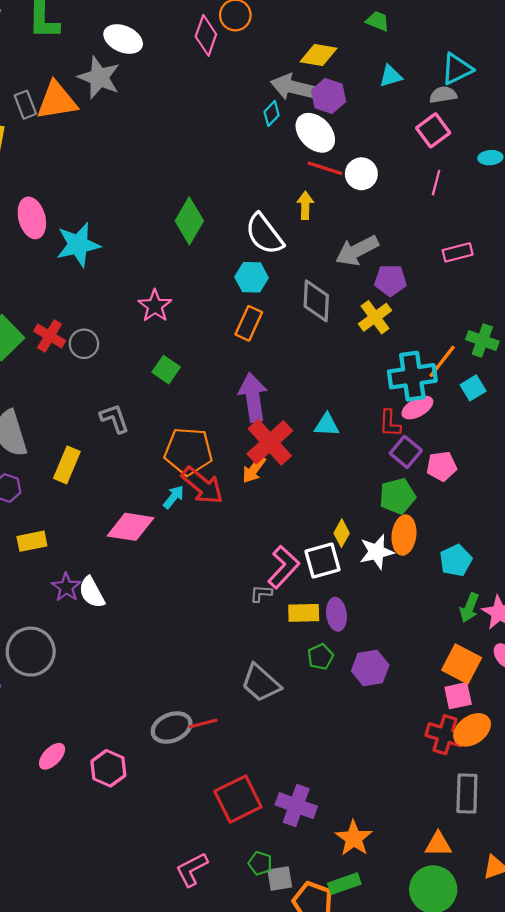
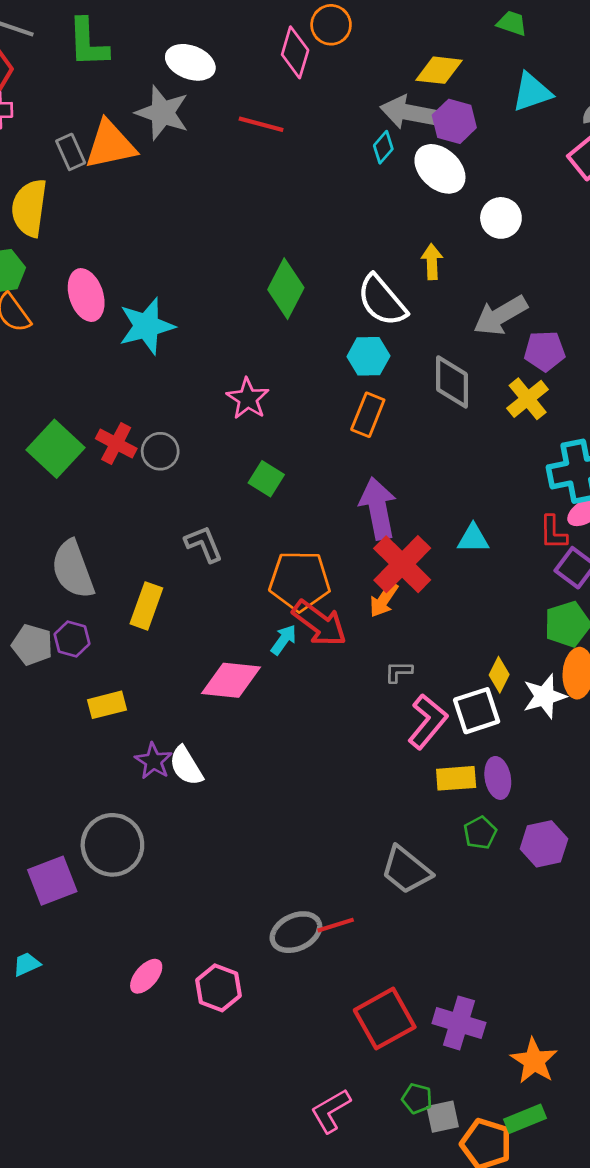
cyan triangle: (391, 76) -> (532, 92), size x1.4
red line: (325, 168) -> (261, 124), moved
gray L-shape: (261, 593) -> (399, 672), moved

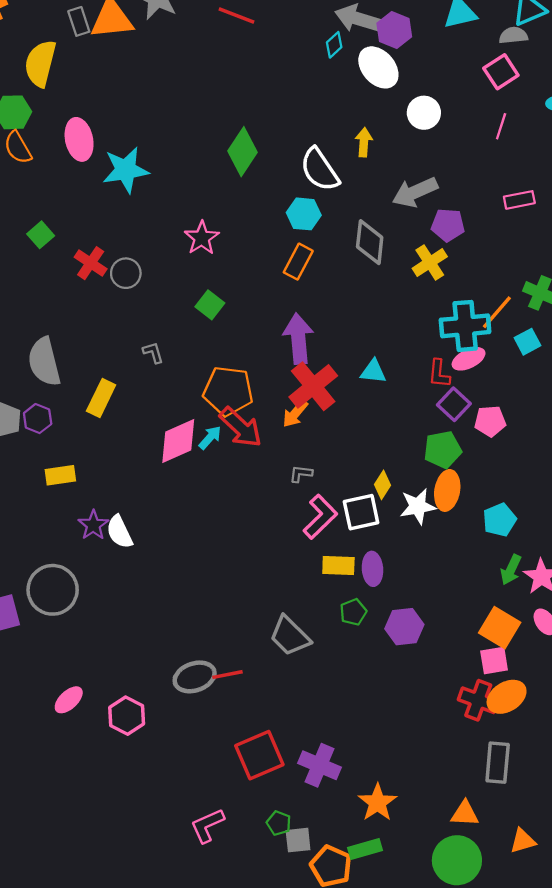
green square: (55, 449) -> (41, 235), moved, size x0.6
gray L-shape: (204, 544) -> (153, 353), size x0.7
pink diamond: (231, 680) -> (178, 441), moved, turned -36

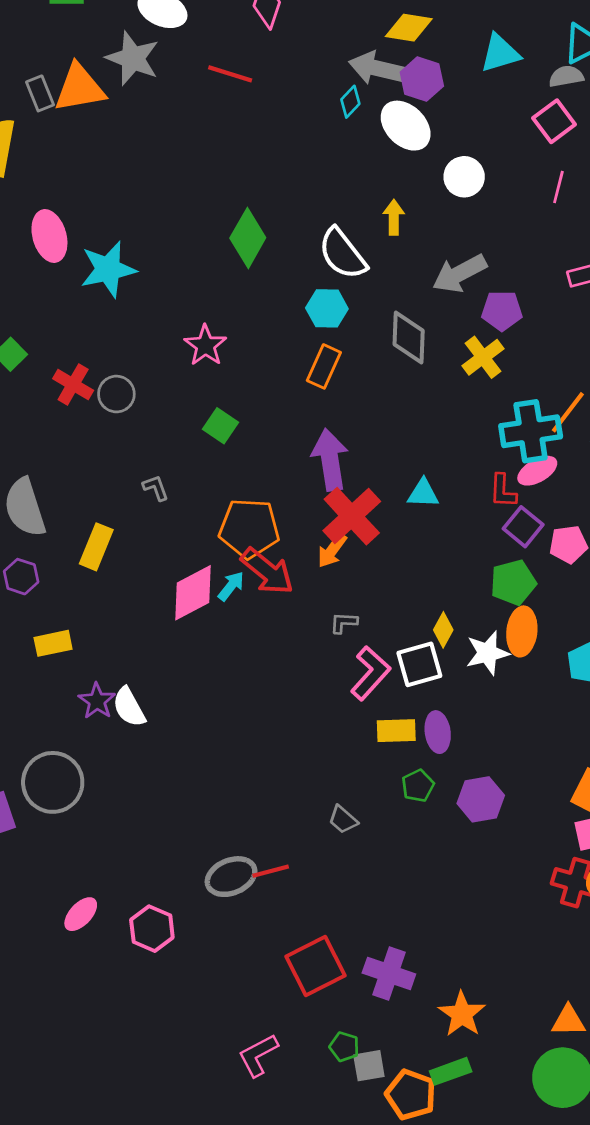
gray trapezoid: (290, 636) -> (343, 820), size x0.6

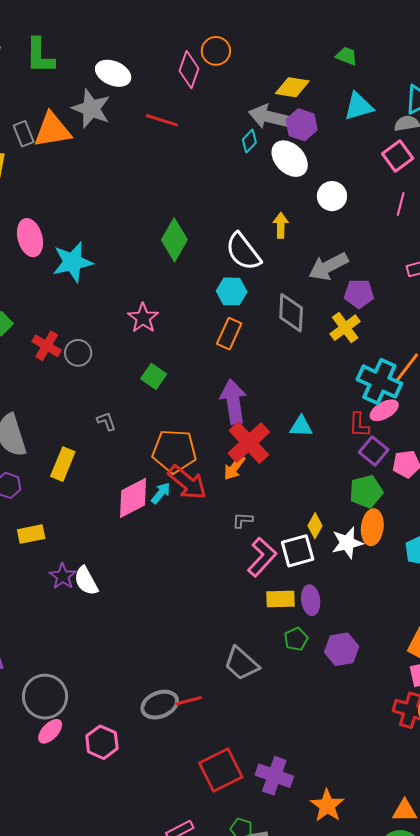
cyan cross: (531, 431) -> (379, 382), turned 33
gray circle: (53, 782) -> (45, 697), moved
gray trapezoid: (343, 820) -> (241, 664), size x1.6

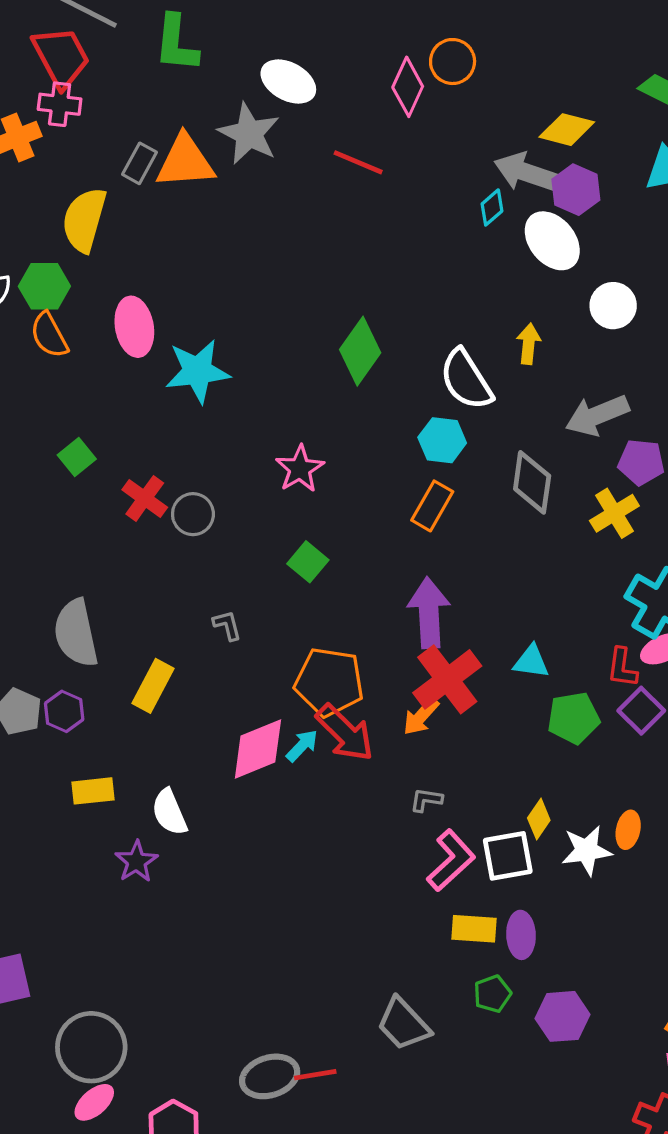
gray rectangle: (24, 134) -> (140, 163), turned 45
green pentagon: (366, 492) -> (573, 718), moved
orange ellipse: (372, 527) -> (628, 830), size x0.7
white semicircle: (86, 581) -> (169, 812), moved

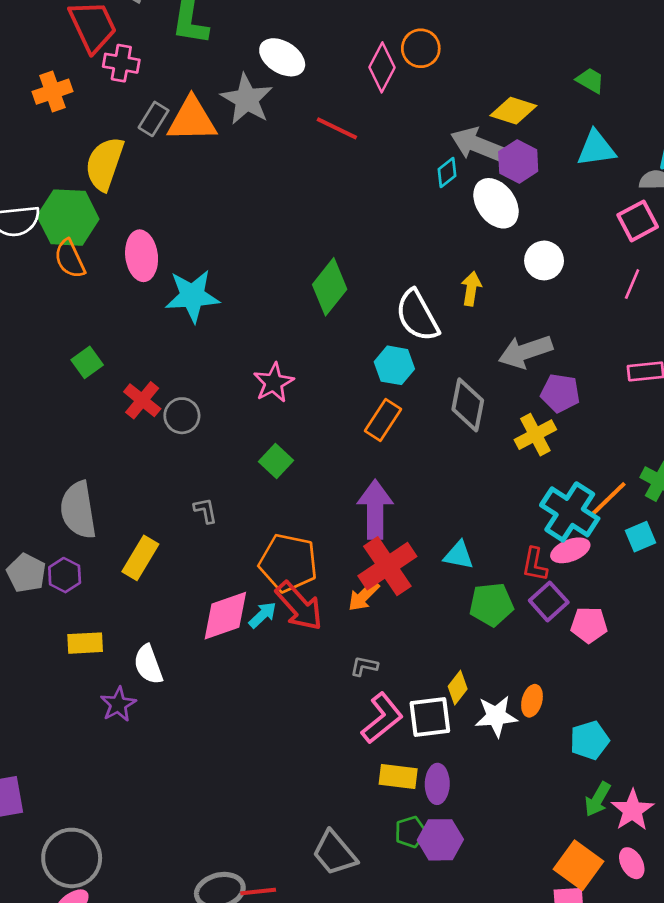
pink cross: (60, 104) -> (121, 63), moved
green hexagon: (44, 286) -> (68, 218), size x1.4
purple hexagon: (562, 1016) -> (440, 840), moved

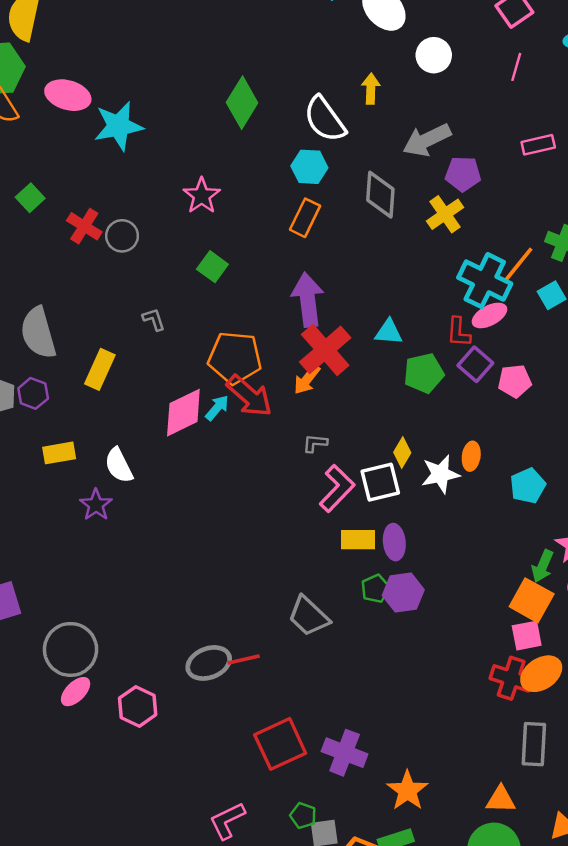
pink ellipse: (142, 256) -> (68, 95), turned -60
green arrow: (598, 799) -> (542, 566), moved

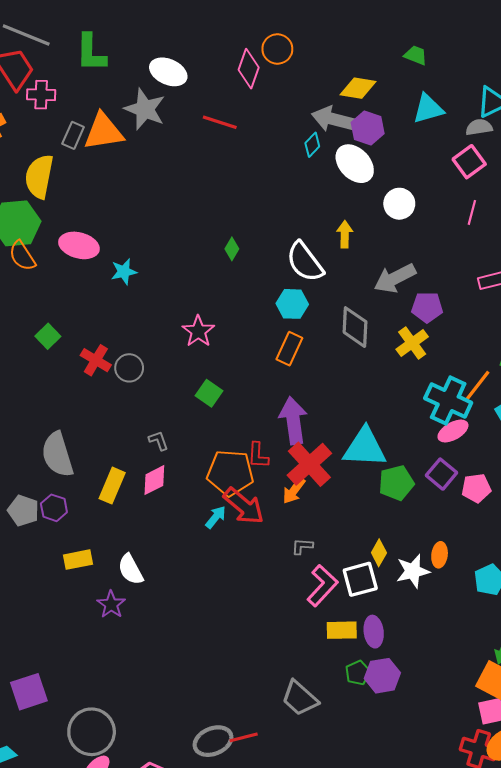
green diamond: (242, 103) -> (232, 249), size x0.5
cyan star: (118, 126) -> (124, 272), size x0.6
cyan triangle: (389, 332) -> (365, 447), size x1.8
red L-shape: (459, 332) -> (258, 455), moved
pink diamond: (183, 413) -> (154, 480), moved, size x0.7

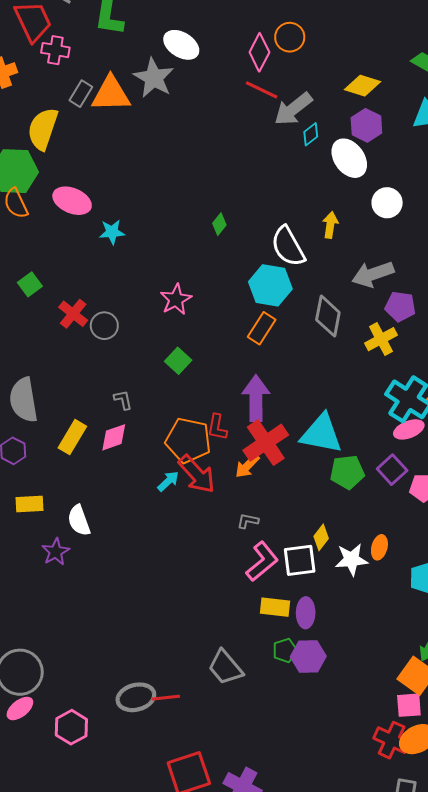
gray arrow: (333, 119) -> (293, 109), moved, turned -60
red line: (220, 122) -> (262, 90), moved
cyan hexagon: (292, 304) -> (270, 285), size x1.4

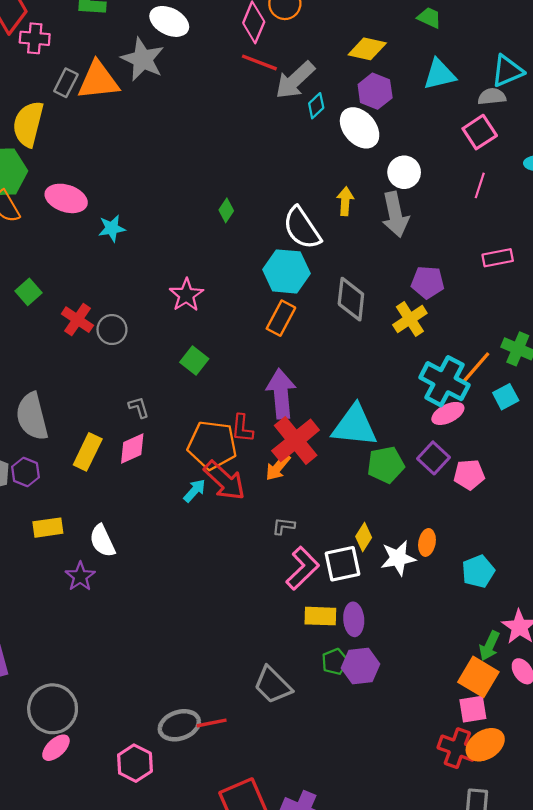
gray arrow: (373, 274) -> (395, 215), moved, turned -78
pink hexagon: (71, 727) -> (135, 763), moved

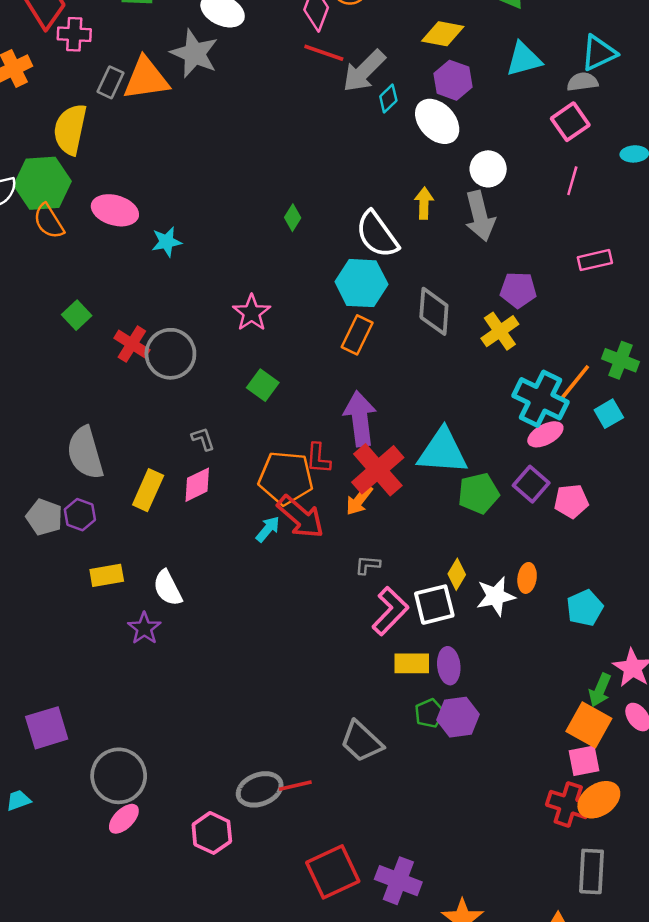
gray circle: (112, 330) -> (170, 354), size x1.5

